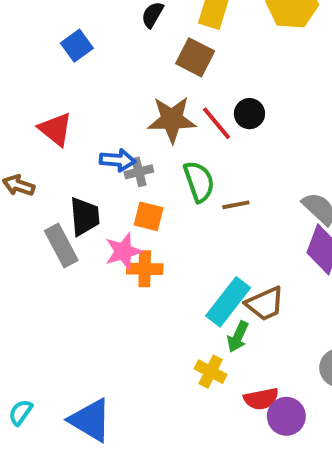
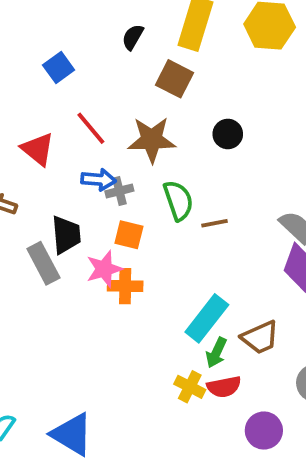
red line: (216, 123) -> (91, 128), moved
brown trapezoid: (265, 304) -> (260, 337), moved
red semicircle: (261, 399) -> (224, 387), moved

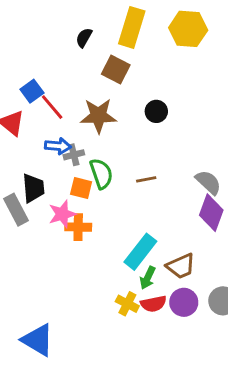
blue square: (59, 67) -> (32, 91), moved
green semicircle: (178, 201) -> (101, 174), moved
purple circle: (264, 431) -> (184, 302), moved

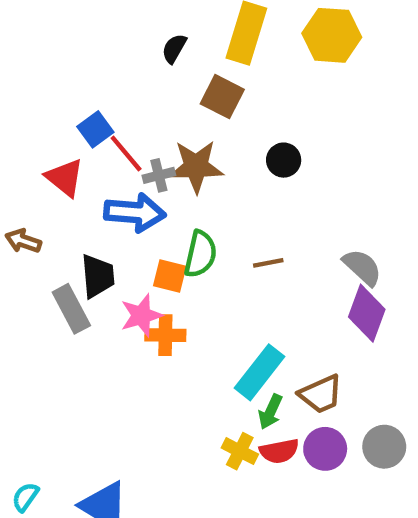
blue arrow: (58, 146) -> (135, 213), size x1.5
gray cross: (74, 155) -> (159, 175), moved
green semicircle: (101, 174) -> (200, 254), turned 32

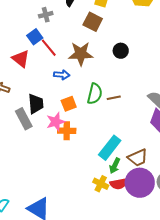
gray cross: (159, 175) -> (46, 15), moved
blue arrow: (135, 213) -> (62, 75), moved, size x0.6
green semicircle: (200, 254) -> (95, 94), moved
orange square: (170, 276) -> (69, 104), turned -35
purple circle: (325, 449) -> (140, 183), size x1.5

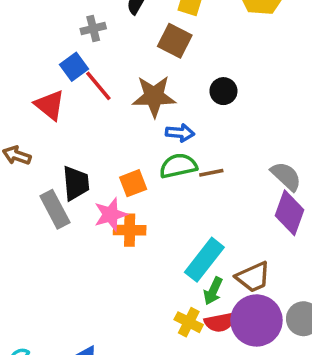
blue arrow: (62, 75) -> (180, 133), moved
green semicircle: (95, 94) -> (178, 166), turned -115

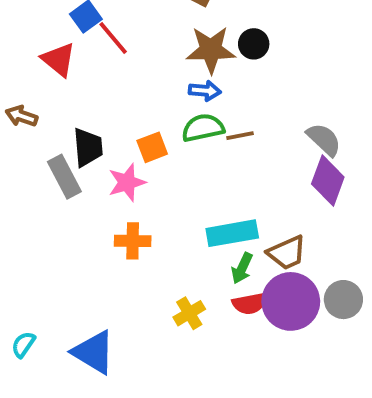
brown star: (154, 96) -> (211, 50), moved
orange cross: (130, 230) -> (133, 241), moved
cyan rectangle: (204, 260) -> (232, 233), turned 42
yellow cross: (189, 322) -> (189, 313), moved, turned 32

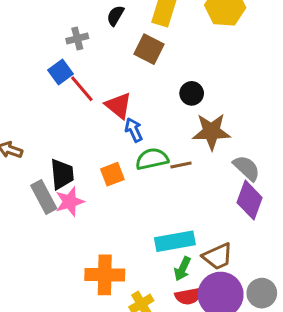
brown star: (211, 50) -> (211, 131), moved
red triangle: (59, 59) -> (118, 106), moved
blue arrow: (205, 91) -> (134, 130), moved, turned -120
pink star: (127, 182) -> (70, 202), moved
orange cross: (133, 241) -> (105, 275), moved, size x1.4

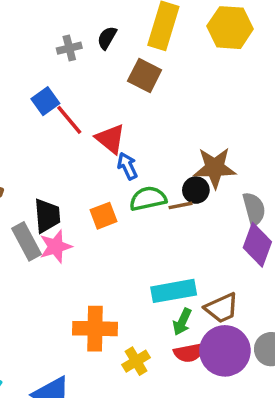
gray cross: (77, 38) -> (69, 48), moved
black circle: (192, 93) -> (196, 190), moved
gray semicircle: (247, 168) -> (254, 209), turned 32

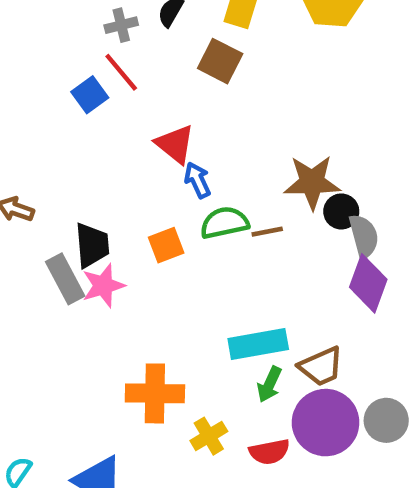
red line: (69, 120) -> (121, 72), moved
black circle: (196, 190) -> (341, 211), moved
red semicircle: (189, 353) -> (269, 452), moved

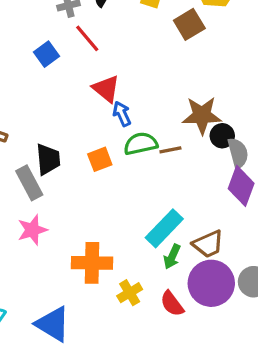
brown square: (220, 61) -> (189, 24), moved, turned 32
red line: (121, 72) -> (87, 38), moved
pink star: (103, 286) -> (32, 230), moved
cyan rectangle: (258, 344) -> (164, 228), turned -36
red semicircle: (269, 452) -> (172, 304), turned 64

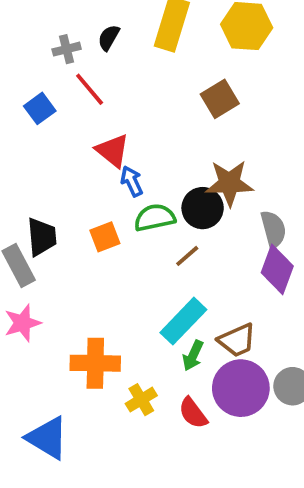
brown square: (189, 24) -> (220, 99), moved
black circle: (222, 136) -> (203, 208), moved, size x1.4
brown line: (170, 150) -> (187, 256), moved, turned -30

